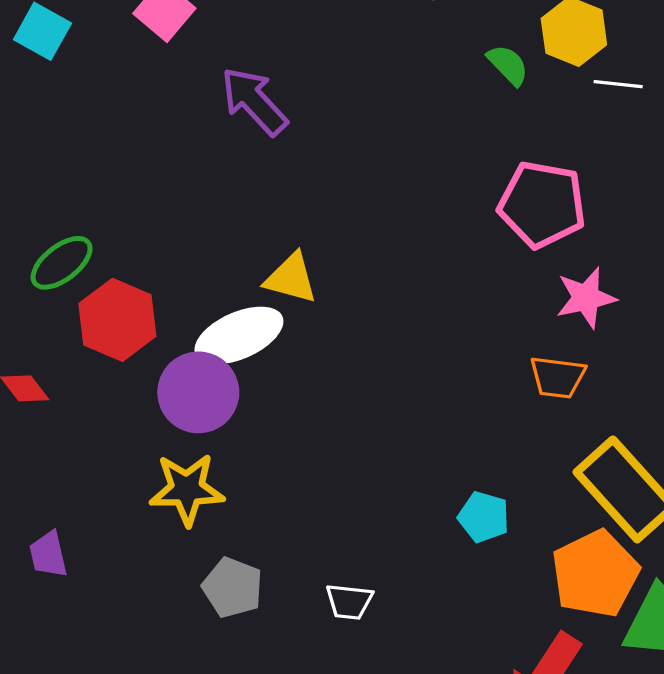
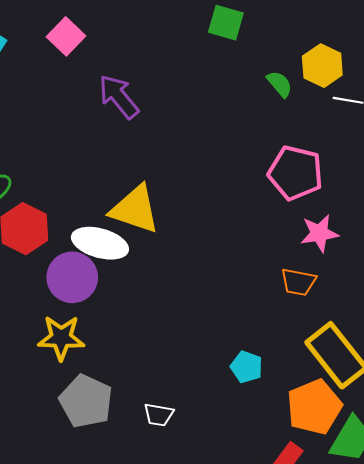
yellow triangle: (291, 278) -> (135, 209), size x1.5
white ellipse: (239, 335) -> (100, 243), turned 36
gray pentagon: (233, 588) -> (86, 401), size x1.4

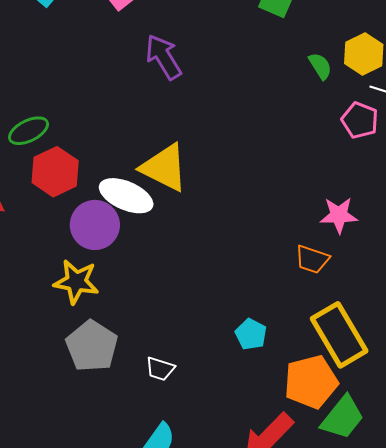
pink pentagon: (295, 173) -> (360, 120), moved, size x0.7

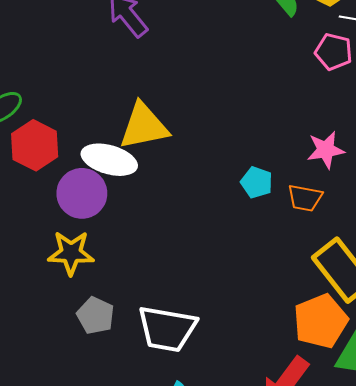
yellow triangle: (164, 168) -> (144, 126), turned -30
cyan pentagon: (251, 334) -> (257, 182), moved
gray pentagon: (92, 346) -> (95, 316), size x0.7
white trapezoid: (160, 369) -> (167, 329), size x2.0

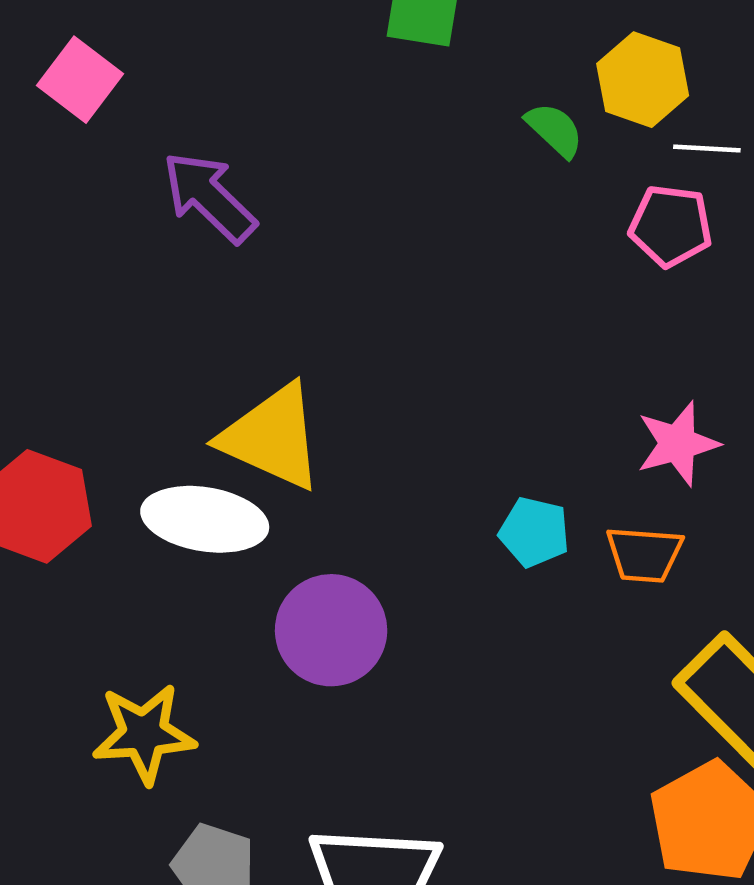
yellow triangle: (144, 126) -> (272, 437), turned 42
purple circle: (82, 193) -> (331, 630), moved

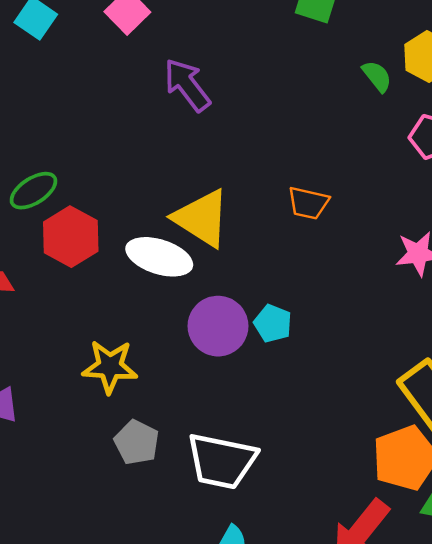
cyan pentagon: (534, 532) -> (273, 323), moved
orange trapezoid: (644, 554) -> (308, 203), moved

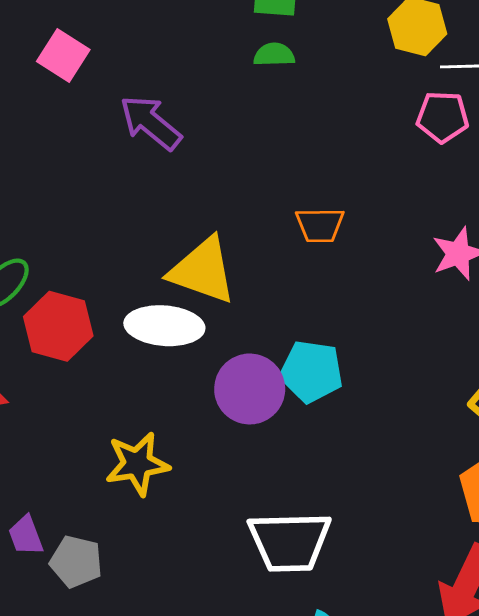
green semicircle: (377, 76) -> (274, 55), moved, turned -40
cyan pentagon: (273, 323) -> (311, 371), size x1.4
gray pentagon: (137, 442) -> (76, 562), moved

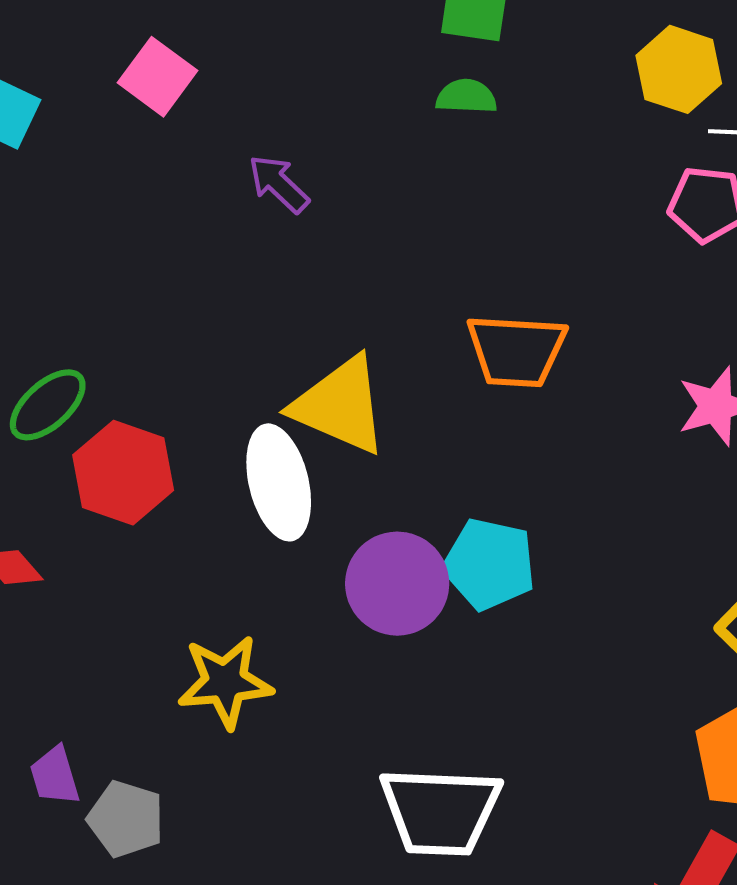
purple arrow: (151, 123) -> (279, 184), size x0.7
orange trapezoid: (320, 225) -> (516, 351), size x1.4
white ellipse: (164, 326) -> (279, 482), turned 68

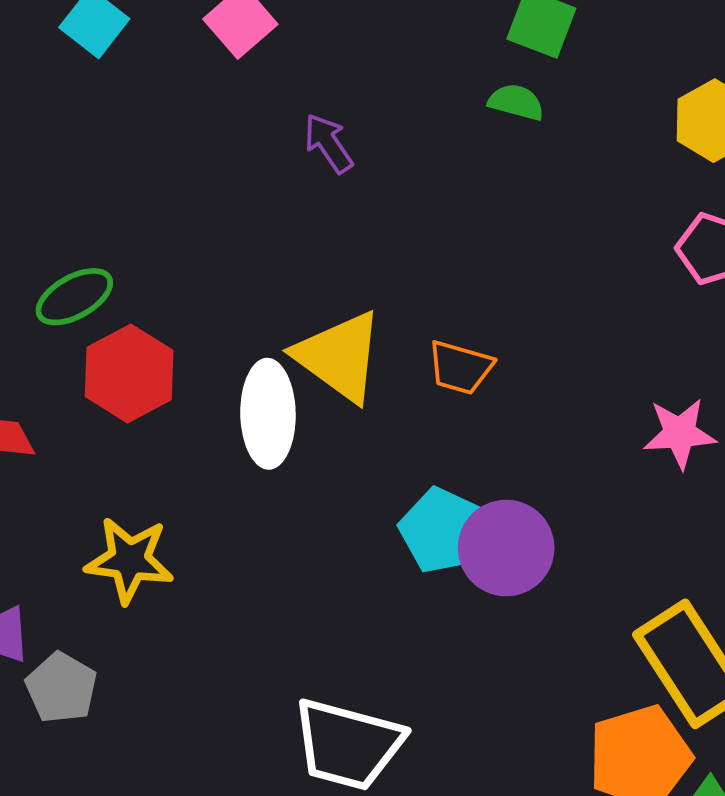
orange trapezoid: (516, 351) -> (460, 367), moved, size x0.7
purple circle: (397, 584) -> (506, 548), moved
yellow star: (225, 682) -> (130, 560), moved

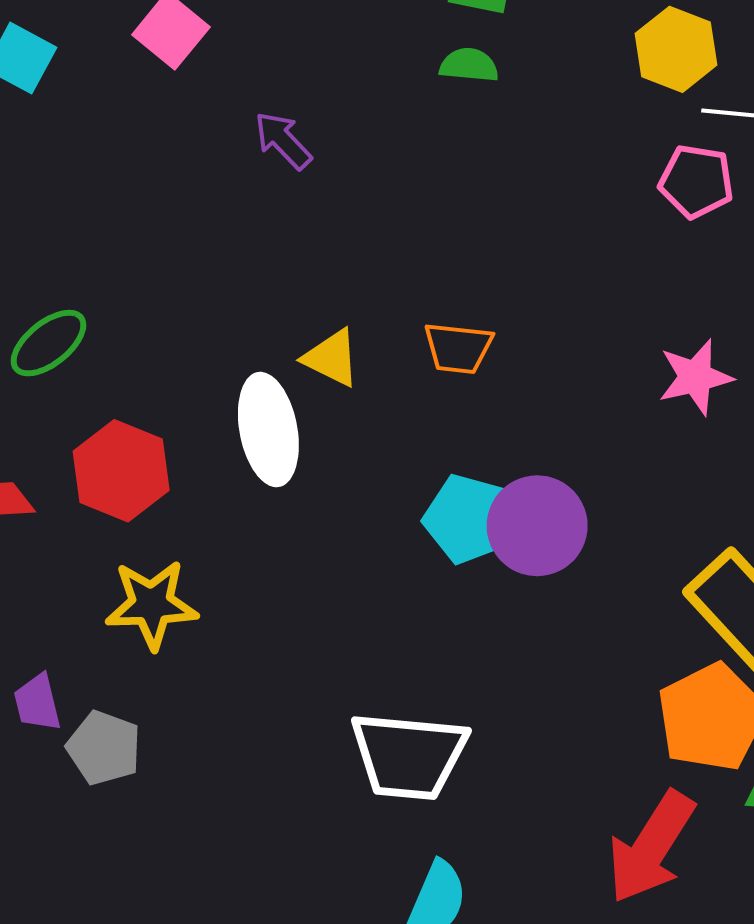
yellow triangle: (339, 356) -> (332, 358), size x0.6
red hexagon: (129, 373) -> (121, 471), moved

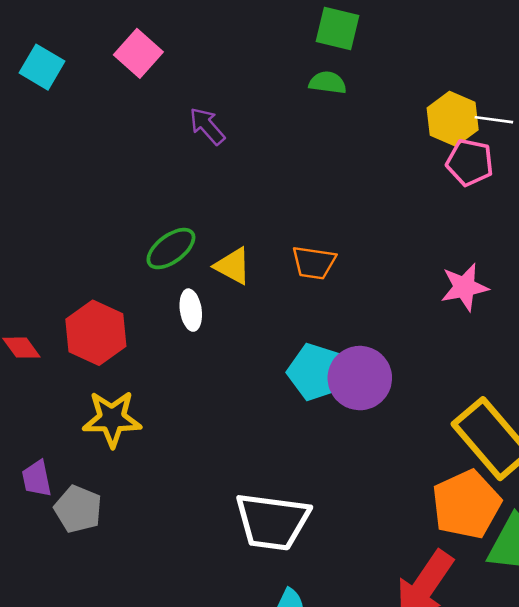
yellow hexagon: (676, 49) -> (453, 119), moved
green ellipse: (49, 343) -> (171, 249), moved
white ellipse: (268, 430) -> (191, 310), size x0.6

